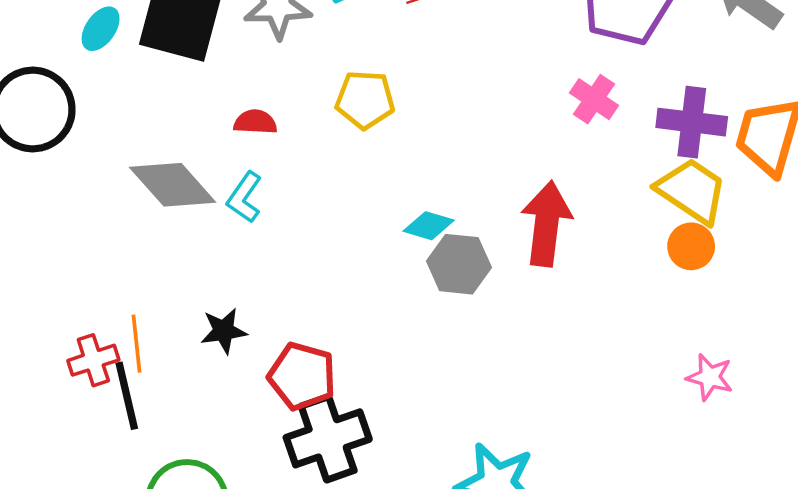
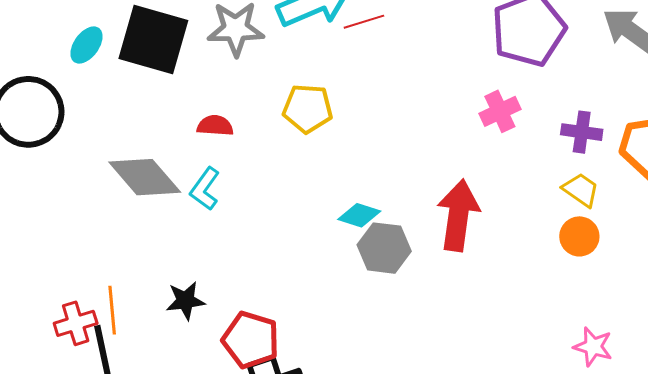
pink cross: (594, 99) -> (500, 111), turned 30
purple cross: (692, 122) -> (582, 132), size x0.7
yellow trapezoid: (692, 191) -> (581, 190), size x0.6

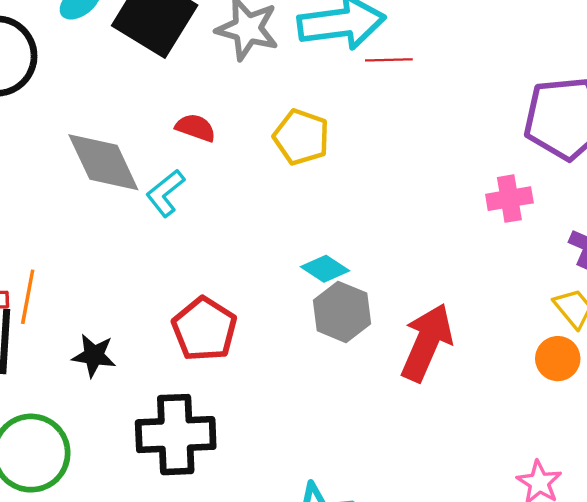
red arrow: (458, 215) -> (427, 342), moved
black star: (185, 301) -> (94, 356), moved
red pentagon: (251, 340) -> (204, 329), moved

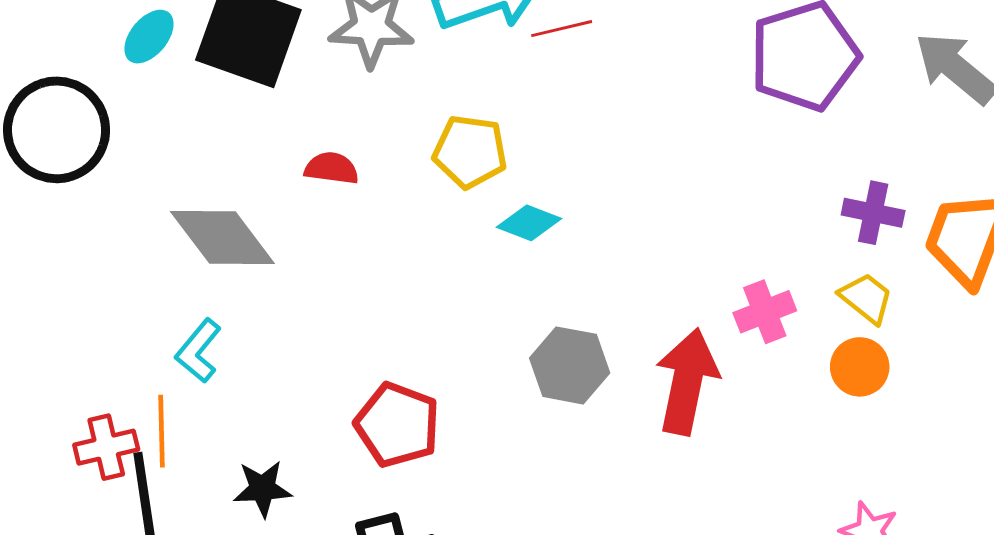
cyan L-shape: (165, 193) -> (198, 351), moved
pink cross: (509, 199) -> (765, 312), moved
cyan diamond: (325, 269) -> (529, 223), moved

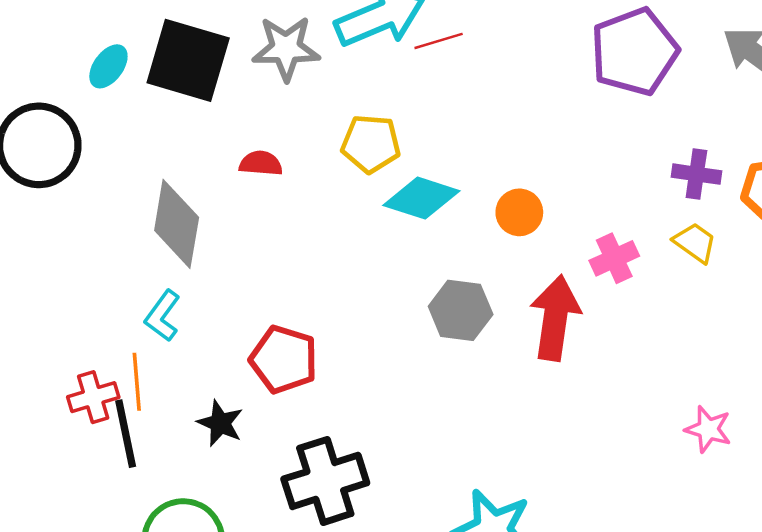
cyan diamond: (529, 223) -> (421, 198), size x1.5
gray diamond: (222, 238) -> (177, 224), turned 50
orange circle: (860, 367) -> (519, 212), moved
red pentagon: (397, 425) -> (284, 359), moved
black star: (263, 489) -> (220, 423), turned 30

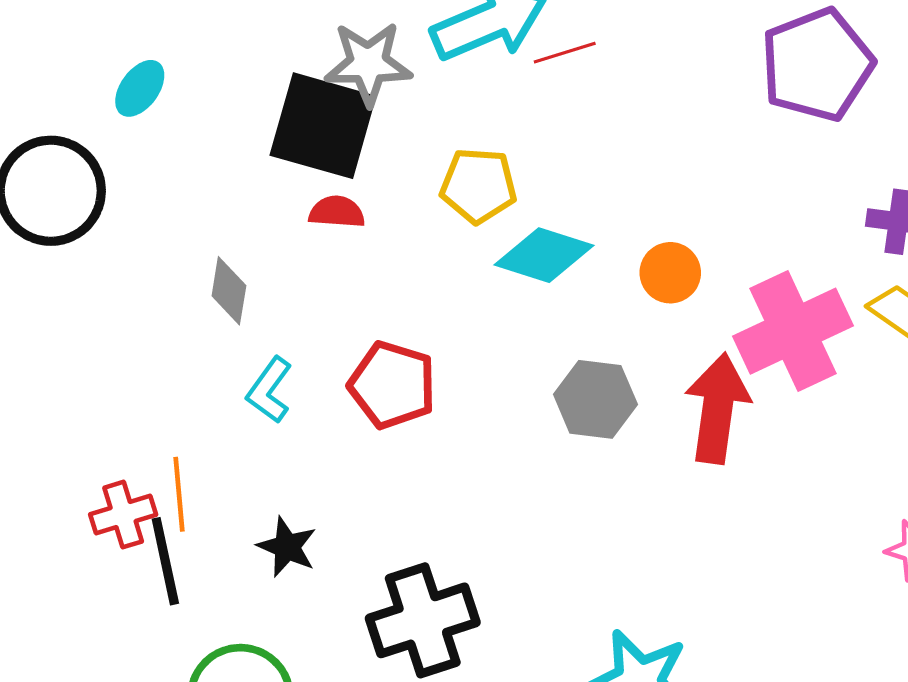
black square: (188, 60) -> (323, 126), moved
gray diamond: (177, 224) -> (229, 291), size x0.6
pink cross: (614, 258) -> (793, 331), size x1.8
cyan L-shape: (163, 316) -> (269, 390), moved
red pentagon: (284, 359) -> (392, 385), moved

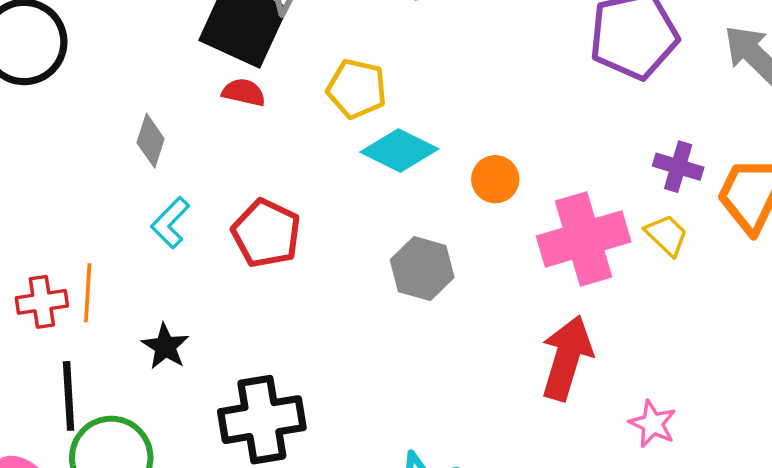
red arrow: (717, 408) -> (567, 358), moved
black line: (165, 561) -> (69, 396), moved

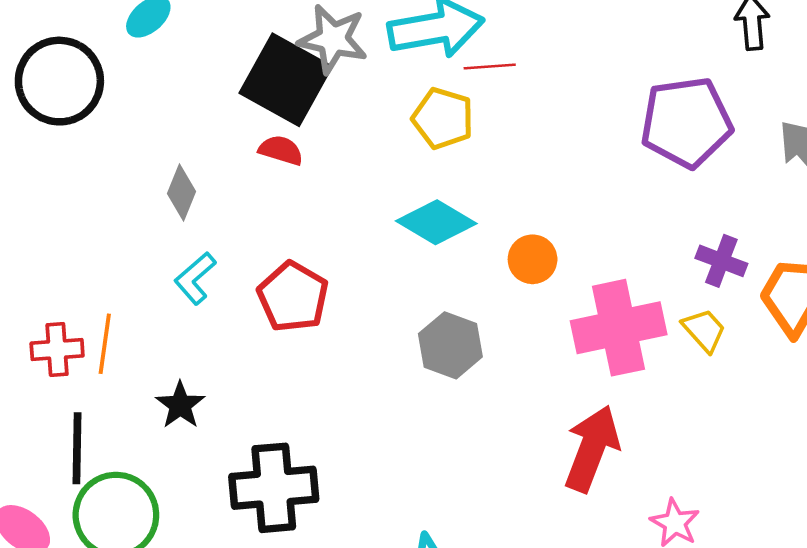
yellow pentagon: (357, 89) -> (443, 118), moved

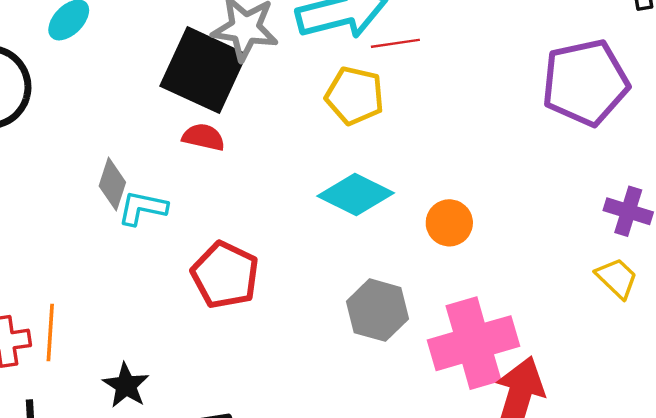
cyan L-shape: (195, 278) -> (143, 208), moved, turned 57
pink cross: (619, 328) -> (474, 343), moved

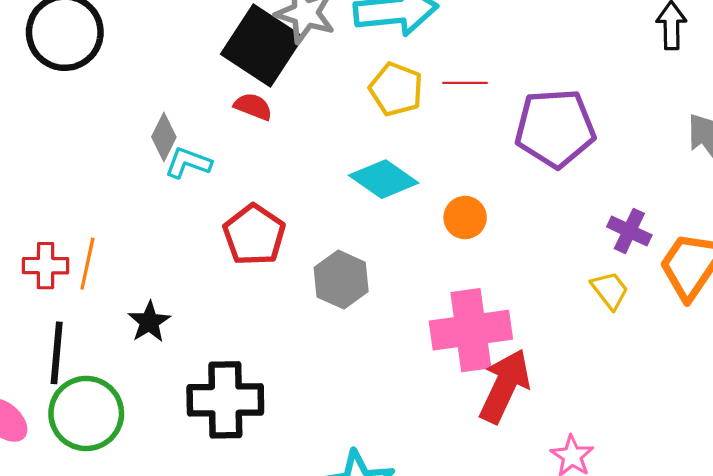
red line: (395, 43) -> (465, 83), moved
purple pentagon: (585, 82) -> (555, 128), moved
gray hexagon: (378, 310) -> (341, 280), moved

